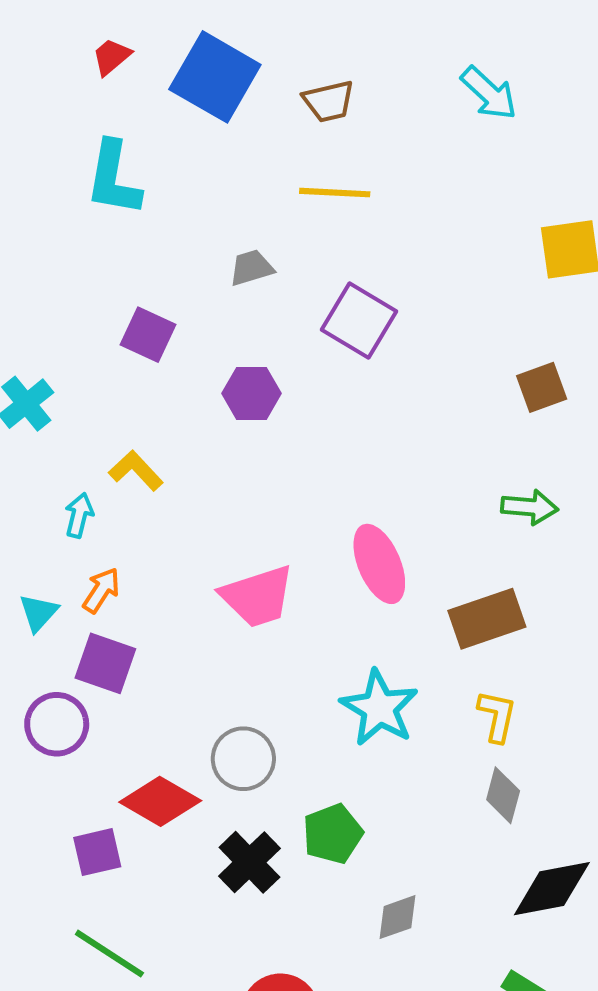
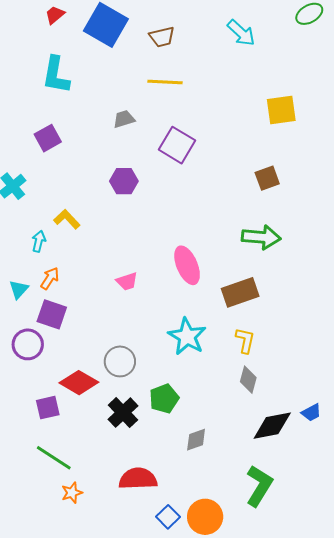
purple square: (148, 335) -> (48, 138), moved, turned 36
green arrow: (529, 507) -> (261, 237), size x1.4
pink trapezoid: (258, 596) -> (127, 281), size x0.6

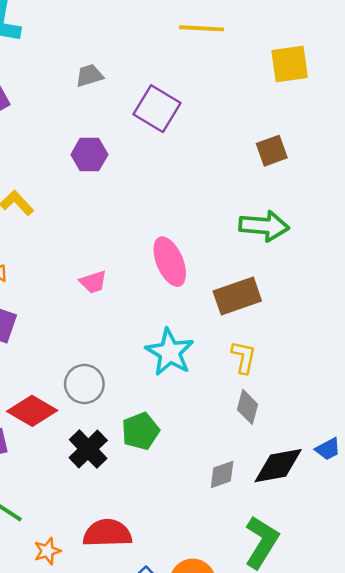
yellow line: (165, 82) -> (202, 28), moved
gray diamond: (196, 440) -> (222, 475), moved
orange star: (72, 493) -> (47, 551), moved

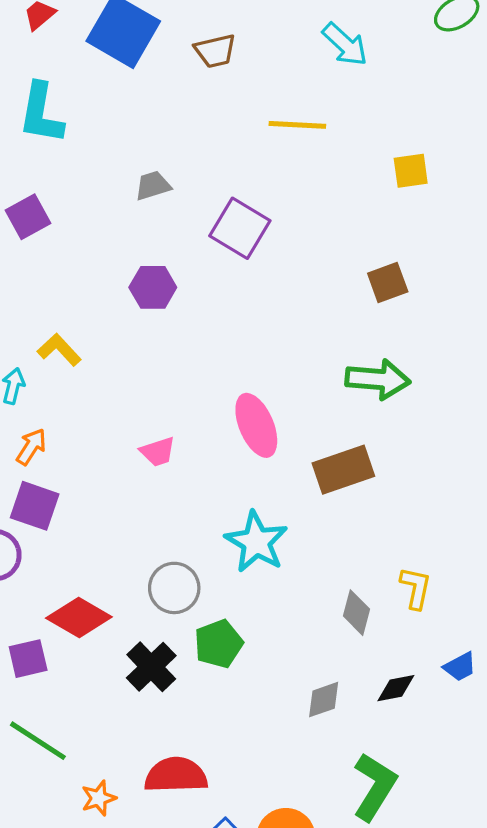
yellow square: (290, 64) -> (411, 171), size x0.7
yellow L-shape: (244, 357) -> (416, 588), moved
gray circle: (84, 384) -> (174, 588), moved
black diamond: (278, 466) -> (396, 688), size x0.6

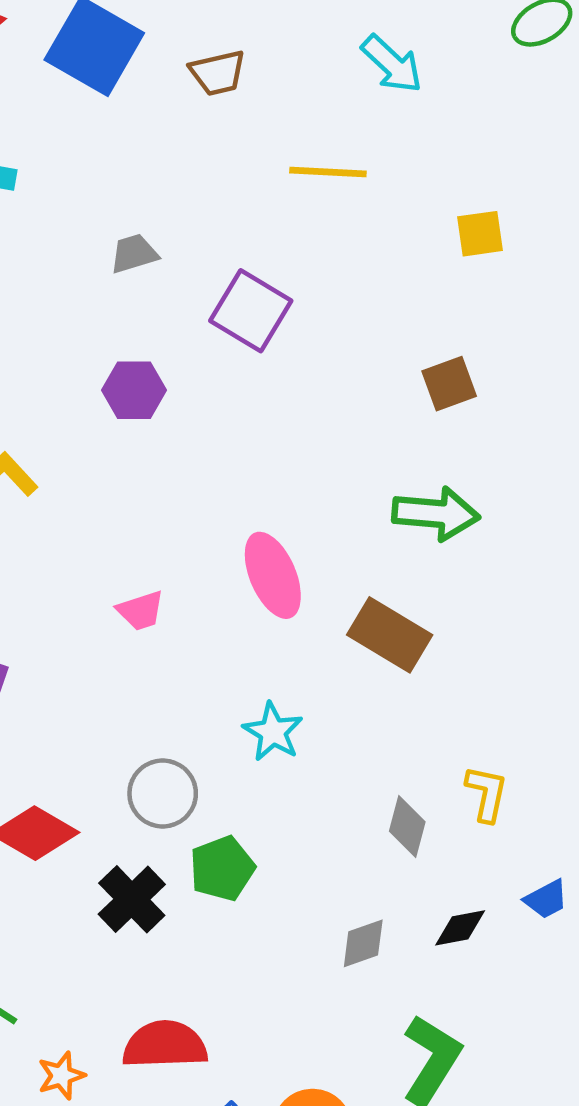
brown rectangle: (343, 470) -> (390, 635), turned 50
cyan star: (256, 542) -> (273, 732), size x0.7

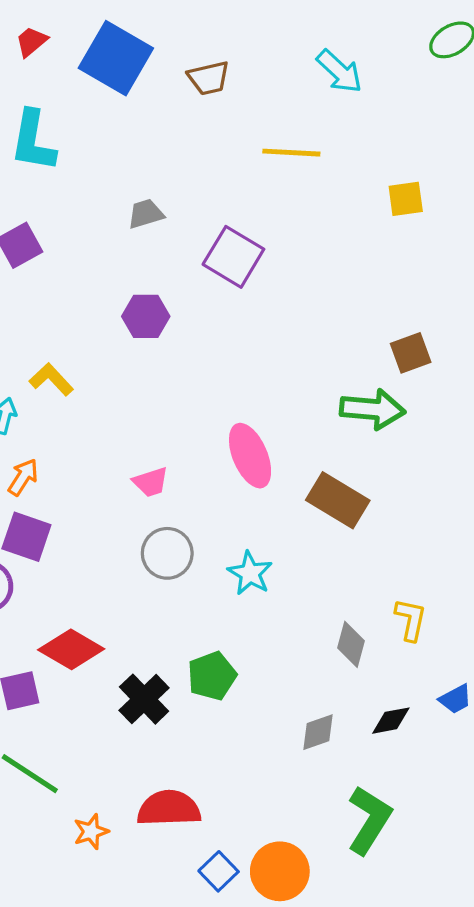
brown square: (449, 384) -> (411, 353), moved
gray circle: (163, 793) -> (167, 553), moved

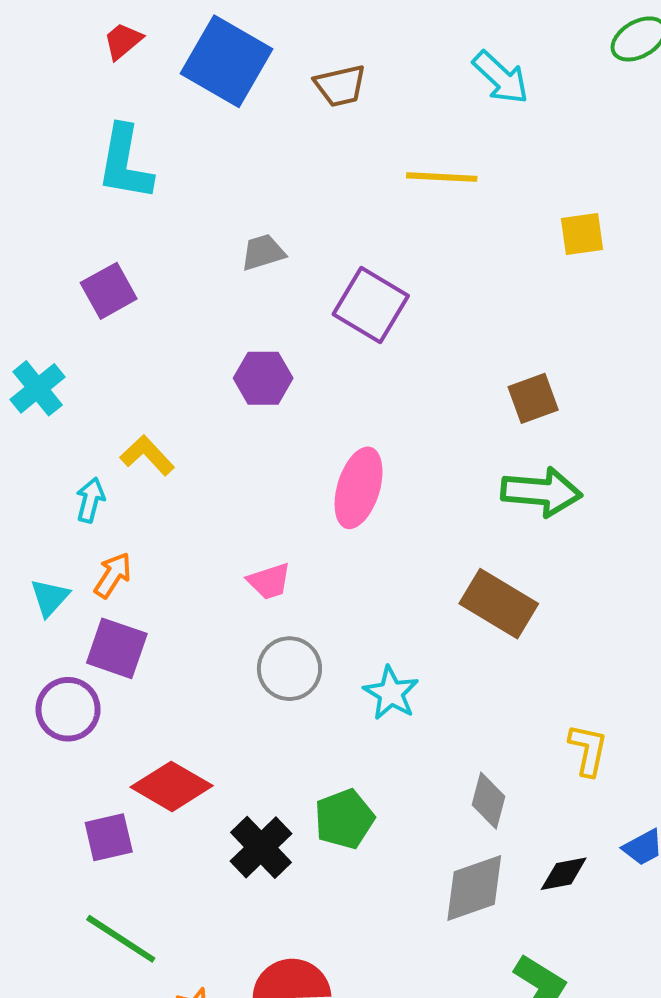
brown square: (411, 353) -> (533, 398), moved
pink ellipse: (250, 456) -> (359, 488), moved, turned 40
gray diamond: (351, 644) -> (489, 801), moved
gray diamond: (318, 732) -> (474, 888), size x1.5

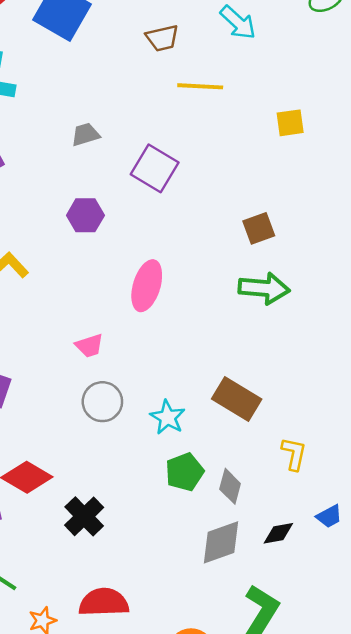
brown trapezoid: (340, 86) -> (162, 38), moved
brown rectangle: (499, 604) -> (237, 399), moved
green pentagon: (344, 819) -> (185, 472), moved

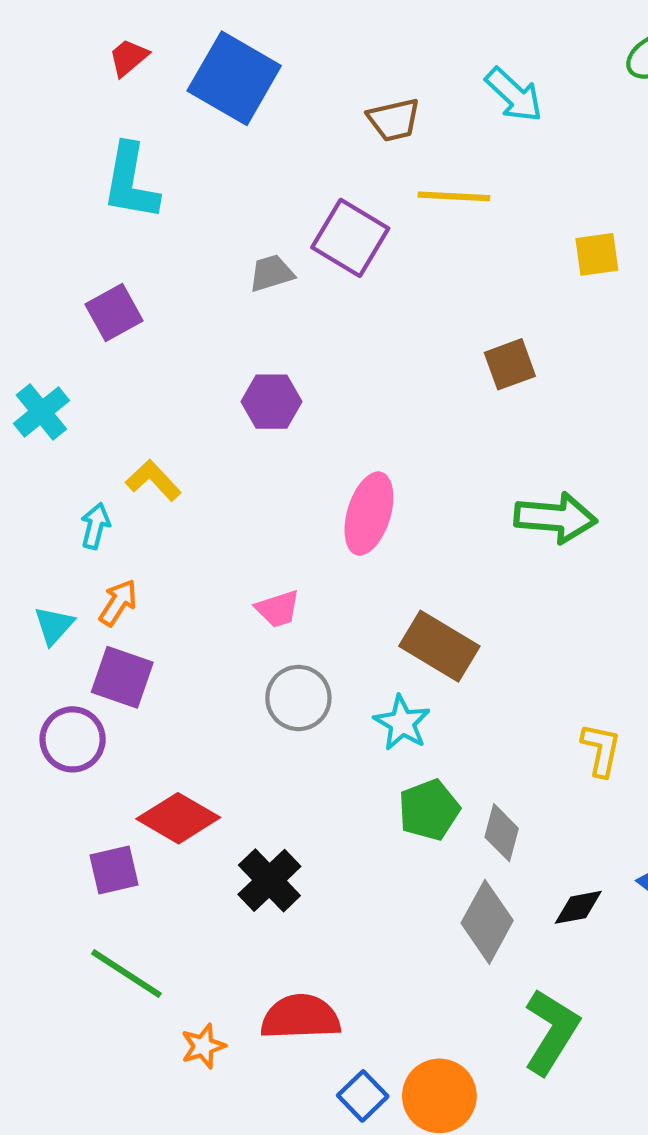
purple square: (155, 168) -> (350, 238), moved
brown square: (259, 228) -> (510, 364), moved
brown rectangle: (237, 399) -> (439, 646), moved
yellow L-shape: (294, 454) -> (601, 750), moved
gray diamond: (221, 542) -> (487, 922), turned -42

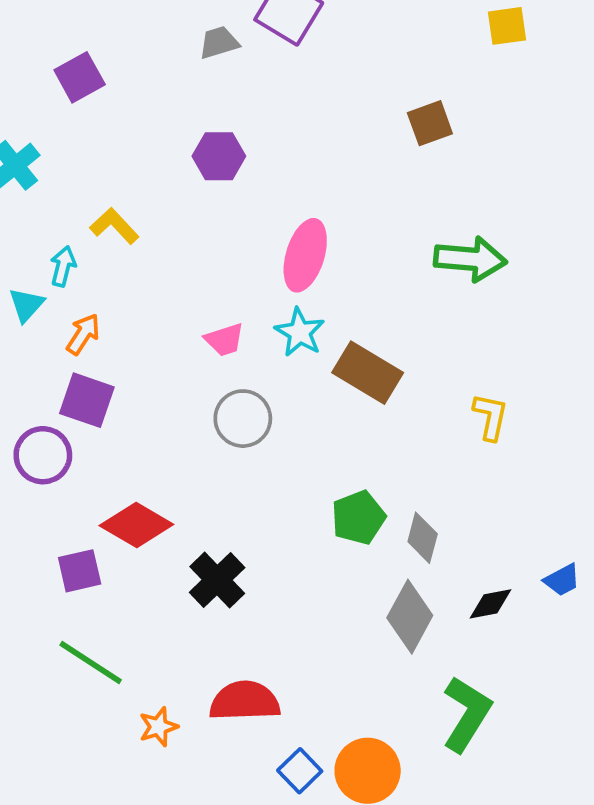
cyan triangle: (54, 625) -> (26, 305), moved
cyan star: (402, 723) -> (300, 332), moved
yellow L-shape: (601, 750) -> (490, 417), moved

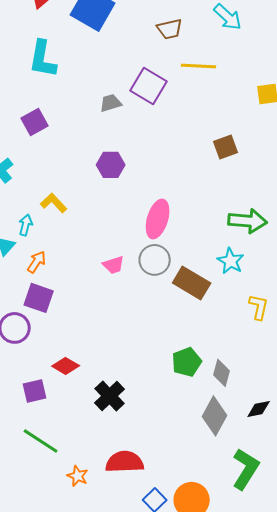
cyan star: (300, 332) -> (231, 261), moved
gray circle: (243, 419) -> (155, 260), moved
red diamond: (136, 525) -> (66, 366), size x0.7
orange star: (158, 727) -> (78, 476), turned -30

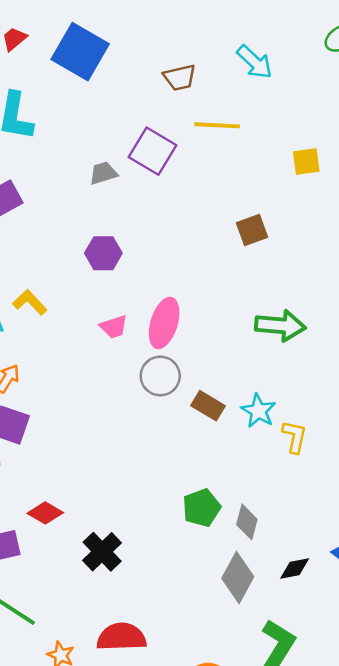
cyan star: (231, 261) -> (258, 411), moved
pink trapezoid: (114, 265) -> (114, 327), moved
brown rectangle: (192, 283) -> (208, 406), size x0.7

